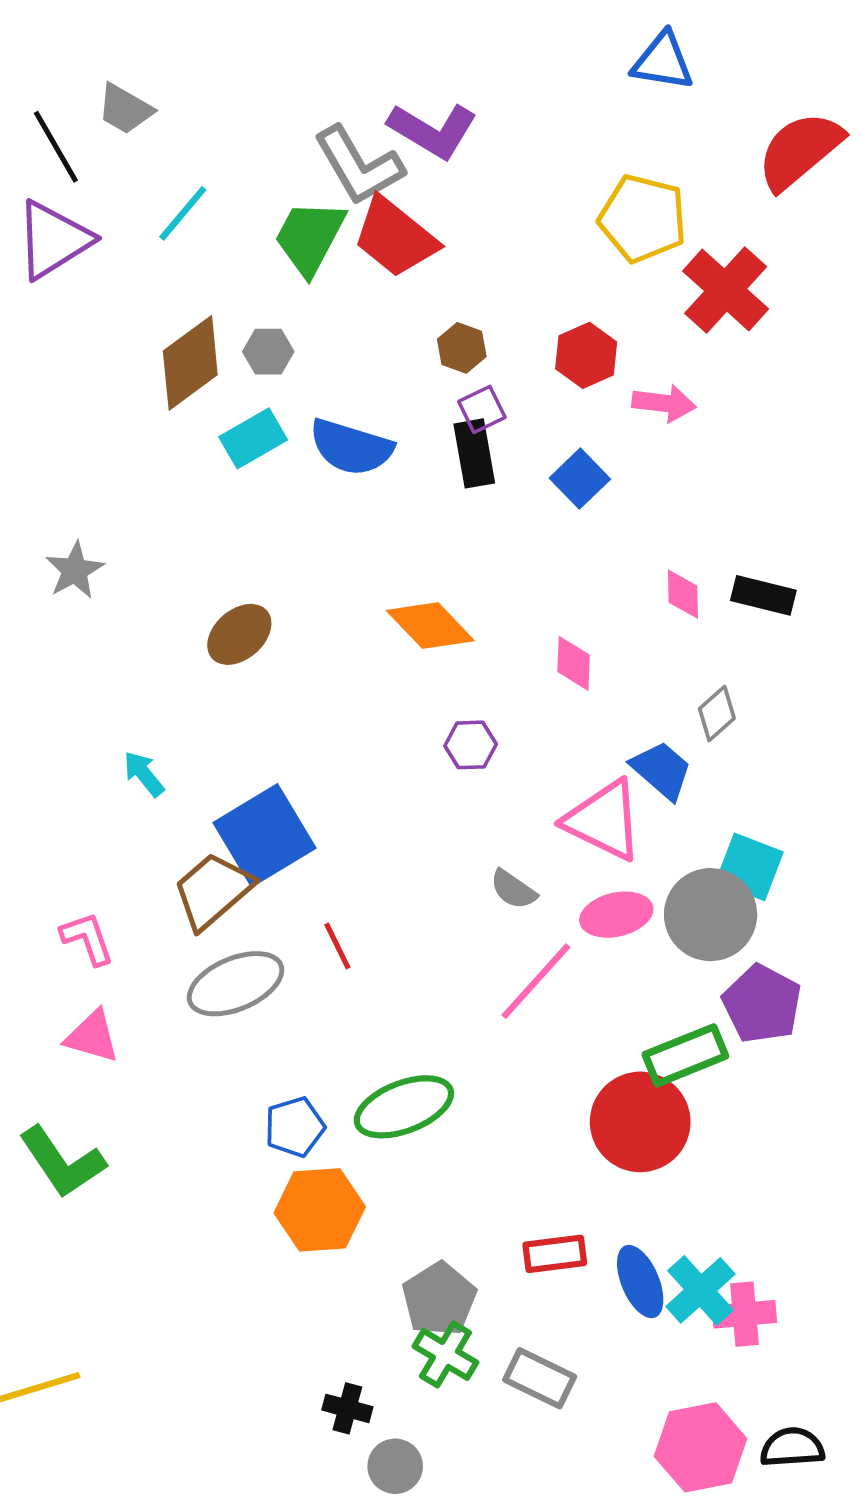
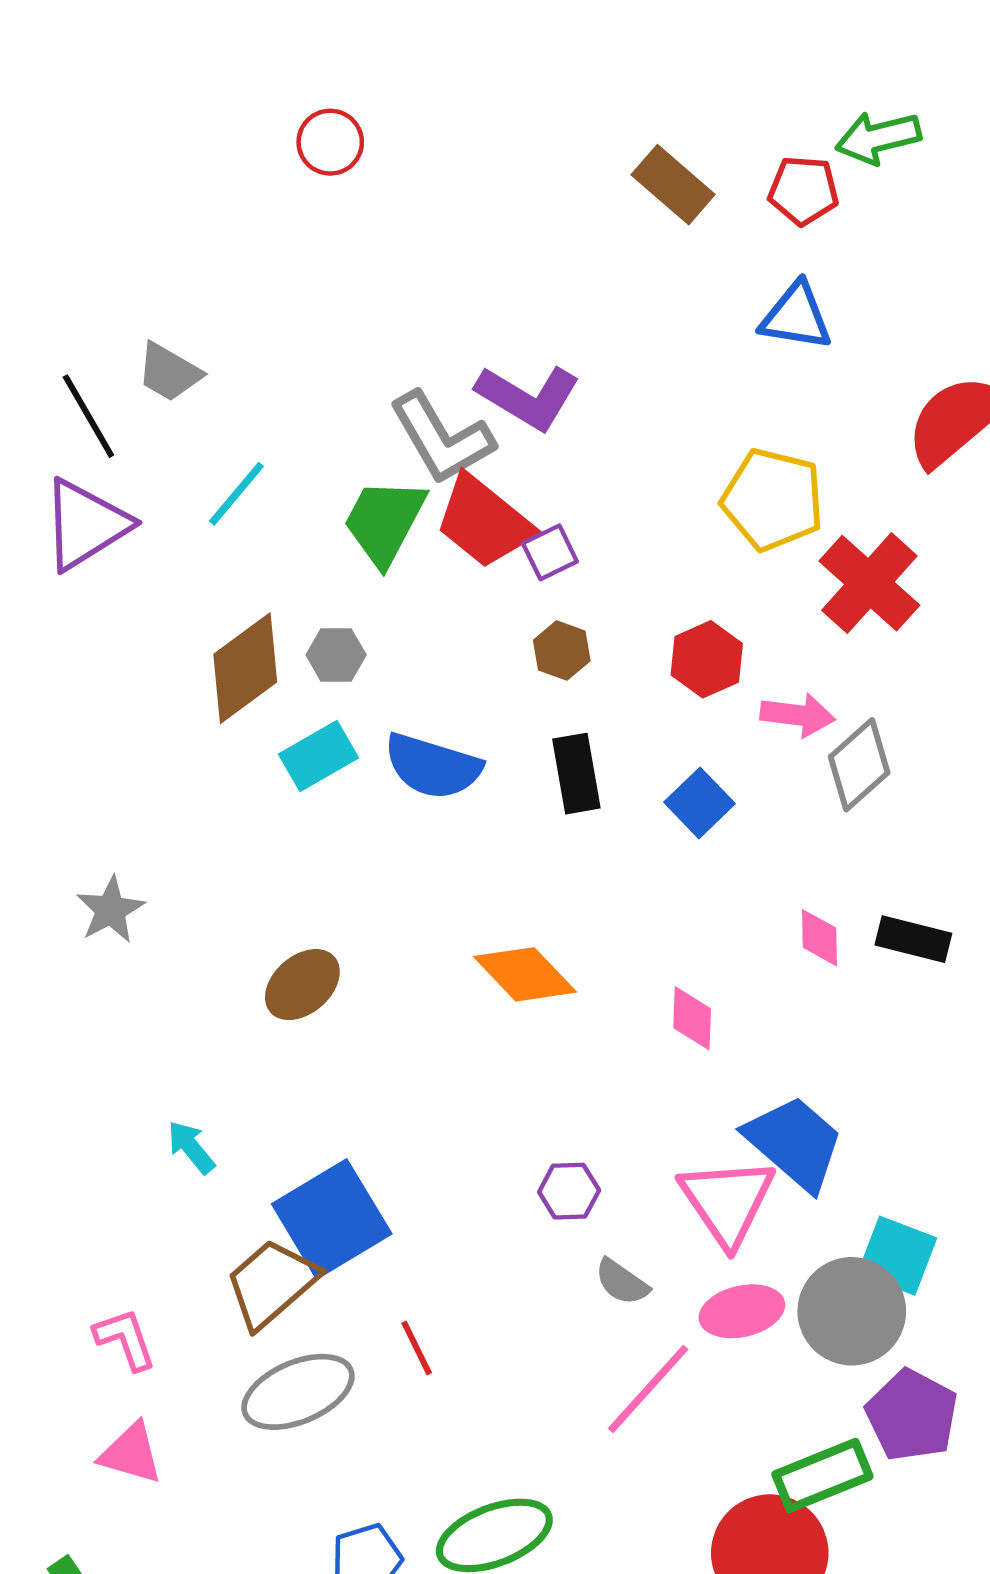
purple square: (482, 409) -> (550, 552), moved
gray diamond: (717, 714) -> (859, 765), moved, size x1.4
purple hexagon: (471, 745) -> (569, 1191), moved
blue trapezoid: (662, 770) -> (795, 1143), size x1.4
pink triangle: (604, 820) -> (727, 1201), turned 30

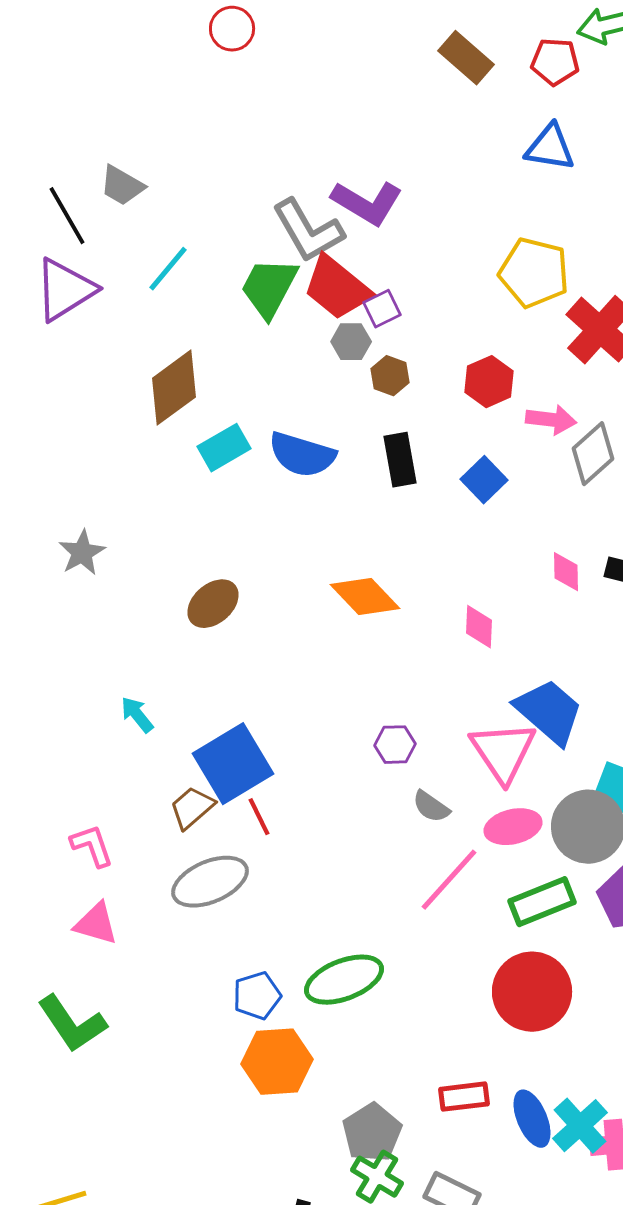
gray hexagon: (336, 655) -> (351, 342), moved
brown trapezoid: (272, 1283) -> (192, 808), size x0.7
red line: (417, 1348) -> (259, 817), moved
green rectangle: (822, 1475) -> (542, 902), moved

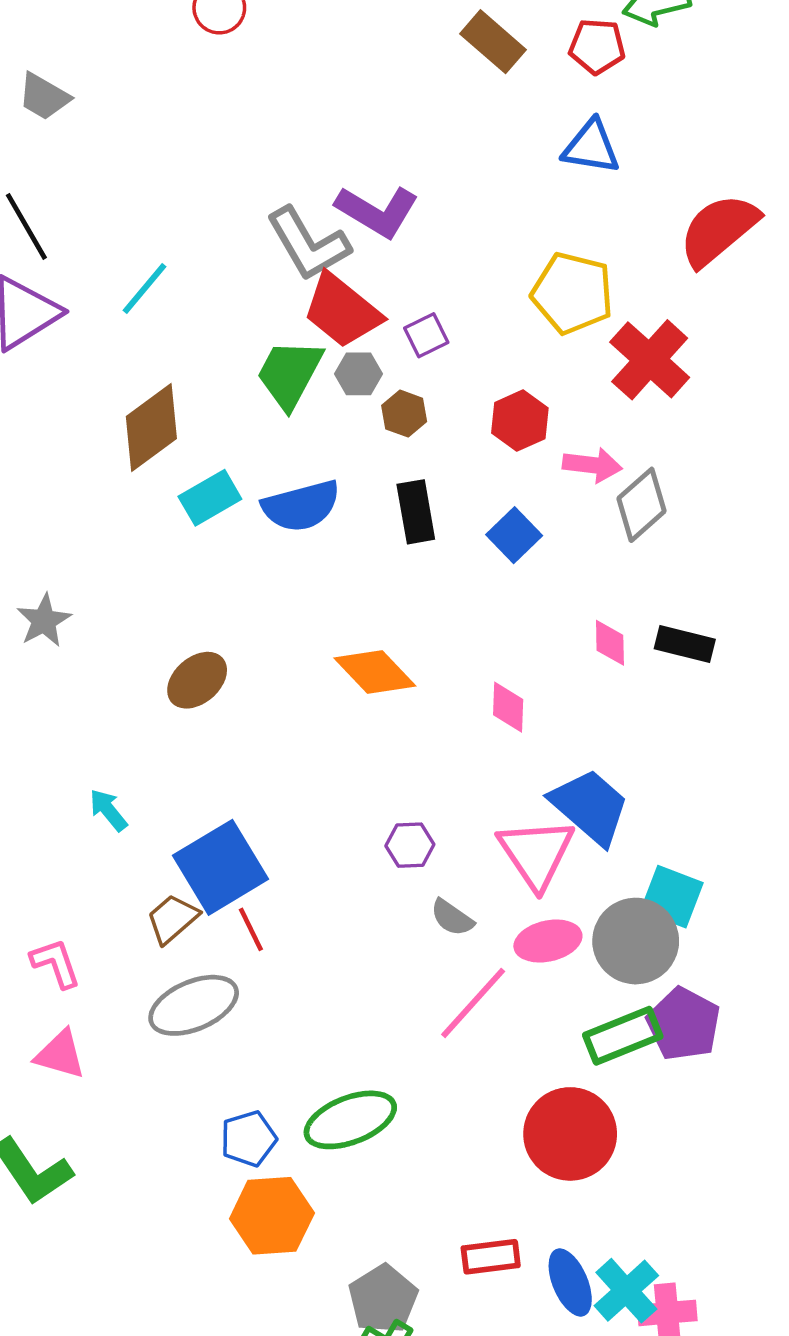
gray trapezoid: (122, 186) -> (44, 97), moved
green trapezoid: (269, 288) -> (289, 374), moved
purple square: (382, 309) -> (426, 335), moved
blue semicircle: (302, 455) -> (301, 506), turned -32
green rectangle: (542, 902) -> (623, 1036), moved

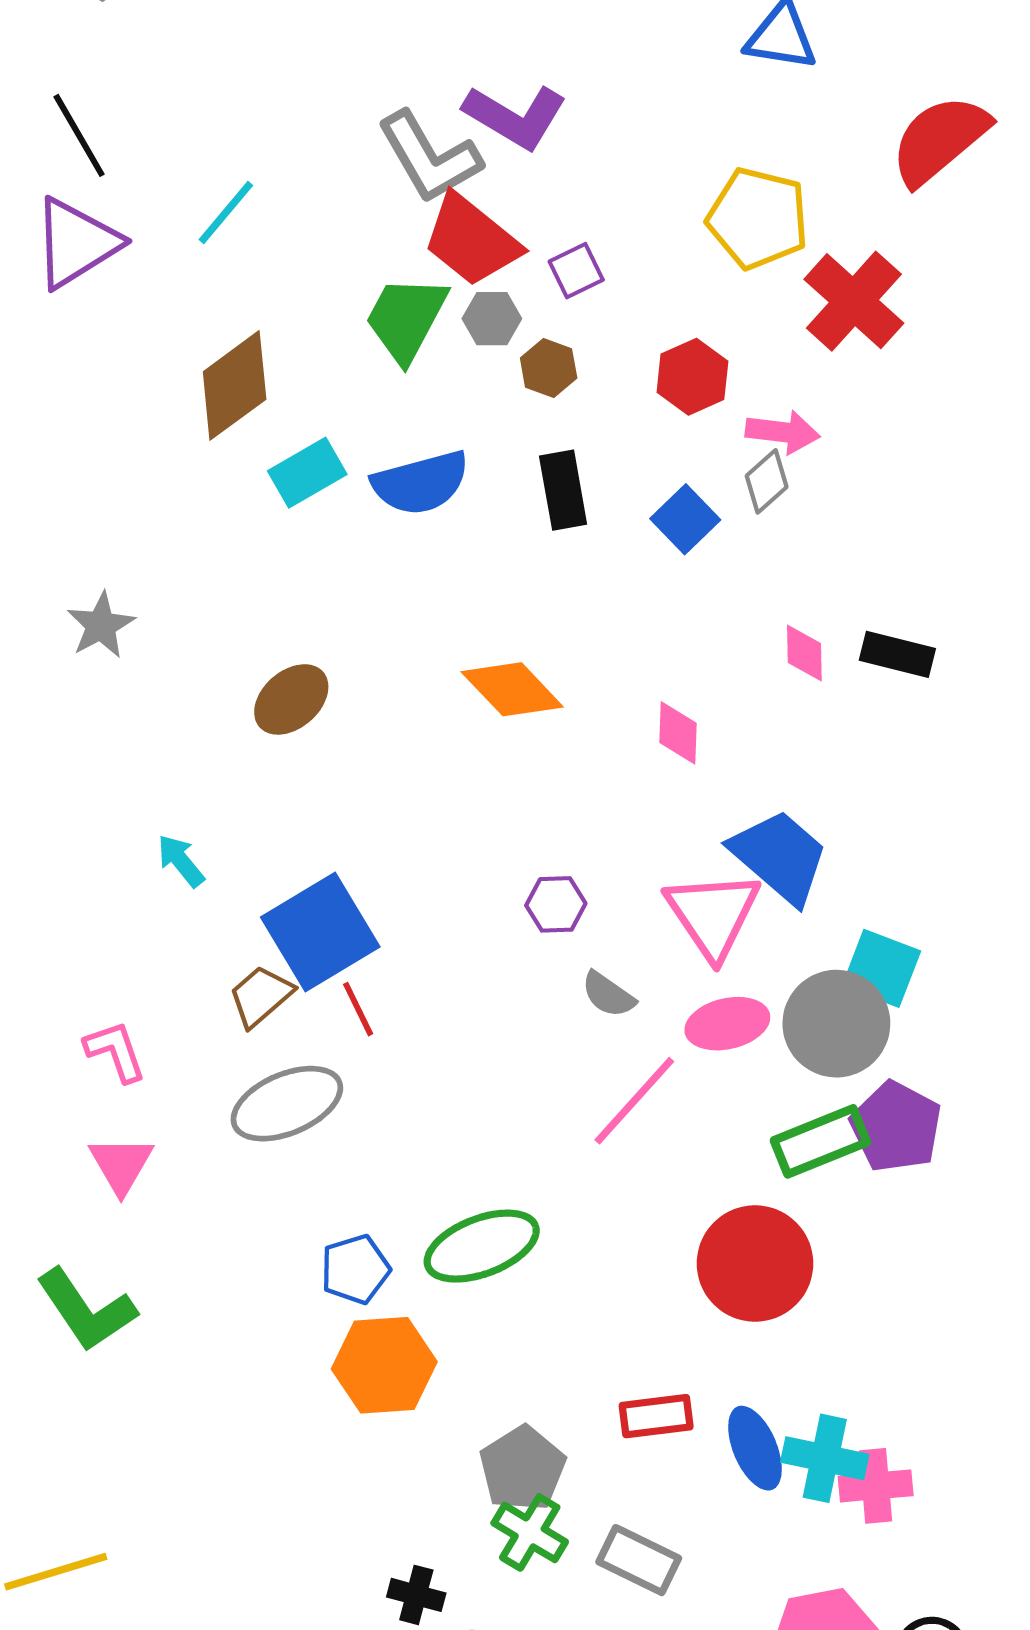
gray diamond: (641, 505) -> (767, 481), moved, size x0.7
pink triangle: (60, 1054) -> (121, 1165), turned 44
cyan cross: (626, 1291) -> (825, 1458), turned -36

